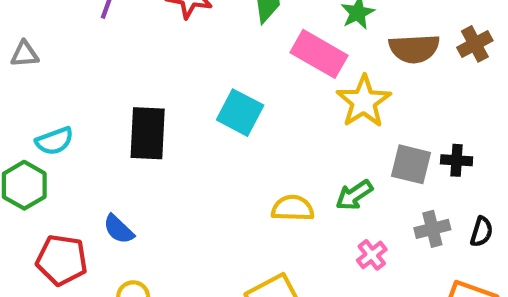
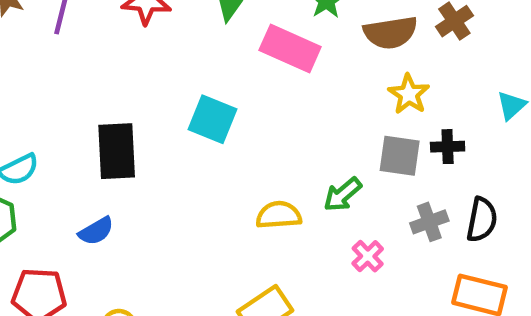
yellow star: (364, 101) -> (409, 94), moved, size x0.7
blue semicircle: (119, 229) -> (96, 231), moved, turned -68
black semicircle: (482, 232) -> (482, 220), size x1.4

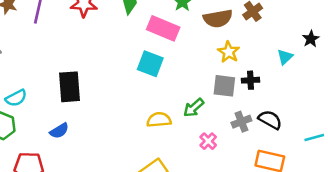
cyan square: (213, 119) -> (150, 64), moved
black semicircle: (482, 220) -> (270, 120), turned -70

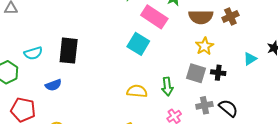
cyan semicircle: (16, 98) -> (33, 53), moved
green arrow: (194, 108) -> (167, 87), turned -66

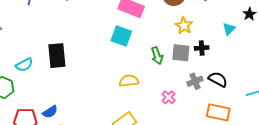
blue semicircle: (53, 85) -> (50, 112), moved
green arrow: (167, 87) -> (157, 56), moved

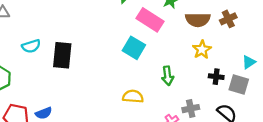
gray square: (181, 53) -> (239, 84), moved
cyan semicircle: (24, 65) -> (31, 46), moved
gray cross: (195, 81) -> (191, 109), moved

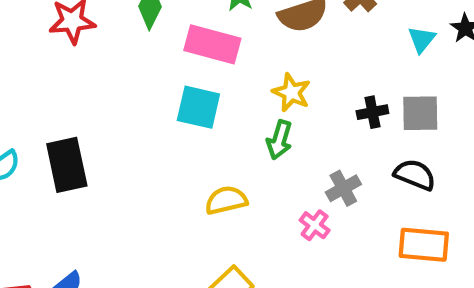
yellow star: (202, 50) -> (291, 92), moved
cyan triangle: (249, 62) -> (422, 39), moved
green arrow: (168, 76) -> (279, 140), turned 42

